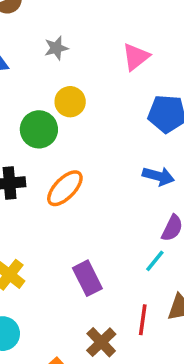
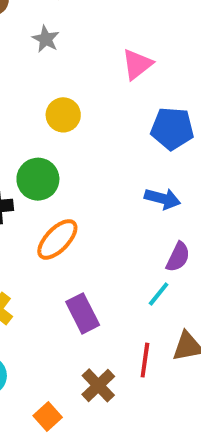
gray star: (56, 48) -> (46, 39), moved, turned -30
green circle: (39, 129) -> (38, 179), moved
orange ellipse: (65, 188) -> (57, 239), moved

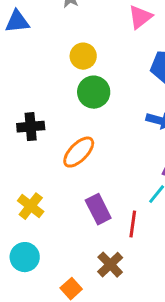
green circle: (38, 179) -> (94, 92), moved
red line: (145, 360) -> (133, 224), moved

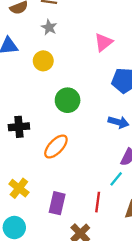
yellow circle: (83, 56) -> (43, 61), moved
purple rectangle: (98, 209) -> (57, 203), moved, turned 40

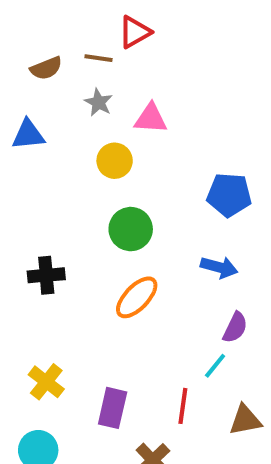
pink triangle: (103, 42) -> (151, 118), moved, turned 42
yellow circle: (43, 61) -> (115, 161), moved
orange ellipse: (56, 147) -> (137, 297), moved

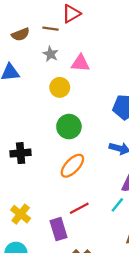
red line: (183, 406) -> (79, 208), moved, turned 54
purple rectangle: (113, 408) -> (59, 229), turned -30

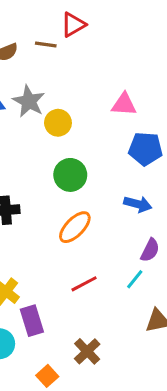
gray star: (50, 54) -> (29, 101), moved, size x1.5
pink triangle: (80, 63) -> (124, 104), moved
purple rectangle: (59, 229) -> (32, 321), moved

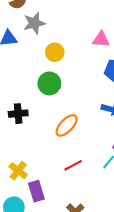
gray star: (29, 101) -> (34, 23), moved, turned 30
green circle: (70, 175) -> (49, 83), moved

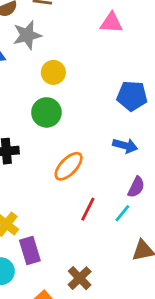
pink triangle: (101, 39) -> (111, 23), moved
red line: (73, 165) -> (88, 209), moved, turned -36

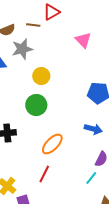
pink triangle: (111, 23) -> (83, 40), turned 42
red line: (88, 209) -> (44, 174), moved

